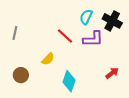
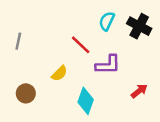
purple L-shape: (93, 39) -> (108, 65), moved

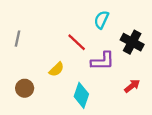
black cross: (139, 26) -> (132, 42), moved

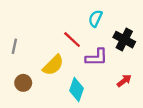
gray line: (18, 39) -> (14, 46), moved
yellow semicircle: (57, 69) -> (53, 65), size x1.5

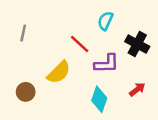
gray line: (14, 46) -> (23, 33), moved
cyan diamond: (76, 90) -> (99, 99), moved

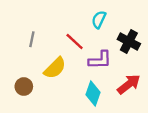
gray line: (23, 33) -> (32, 39), moved
red arrow: (137, 89) -> (129, 84), size x1.5

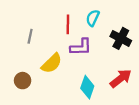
red line: (75, 41) -> (68, 24), moved, turned 48
purple L-shape: (100, 60) -> (81, 47), moved

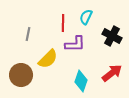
brown circle: (23, 81) -> (21, 75), size x1.5

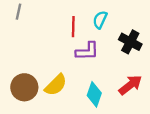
gray line: (28, 34) -> (18, 12), moved
yellow semicircle: (48, 59) -> (56, 85), moved

